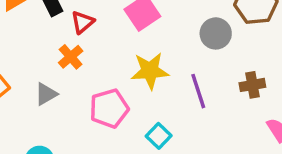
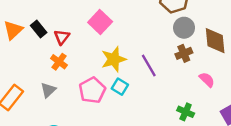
gray circle: (216, 33) -> (184, 28), moved
cyan square: (159, 136) -> (120, 87), moved

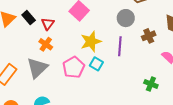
gray circle: (184, 28) -> (126, 18), moved
purple line: (149, 65) -> (120, 46), turned 36
gray triangle: (48, 90) -> (37, 68), size x1.6

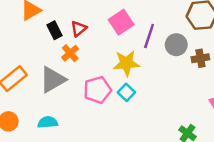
black rectangle: (29, 18) -> (54, 30), moved
brown cross: (149, 36) -> (200, 58), moved
purple line: (120, 46) -> (149, 36), moved

